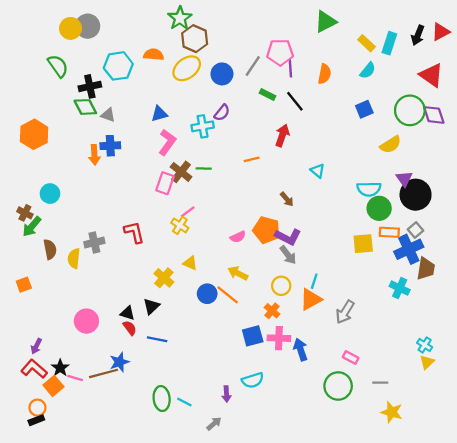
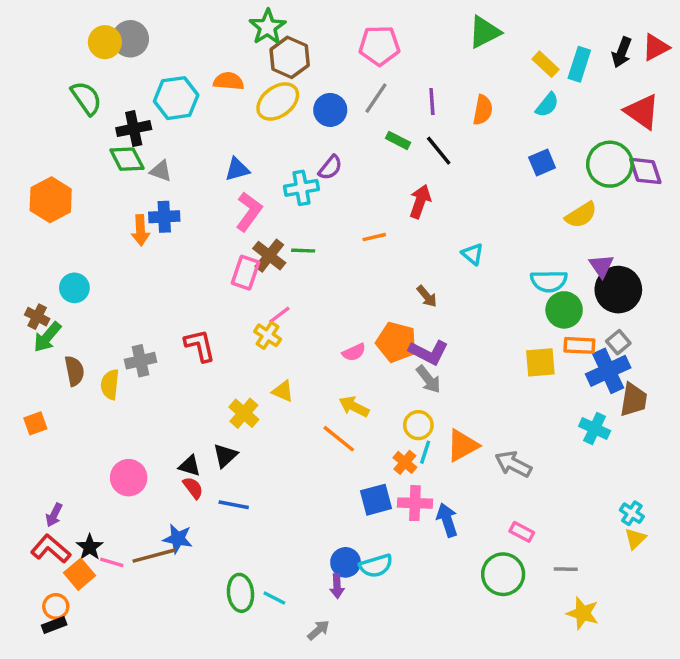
pink pentagon: (280, 52) -> (379, 46), moved
cyan line: (314, 281) -> (425, 452), moved
blue circle: (207, 294) -> (346, 562), moved
gray arrow: (345, 312) -> (513, 464), turned 85
blue star: (119, 362) -> (178, 539), turned 30

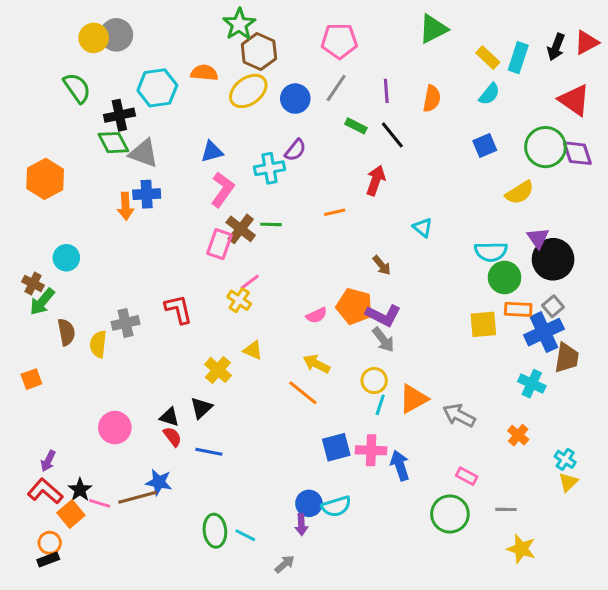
gray triangle: (161, 171) -> (144, 153), size x1.5
orange cross: (405, 462) -> (518, 435), moved

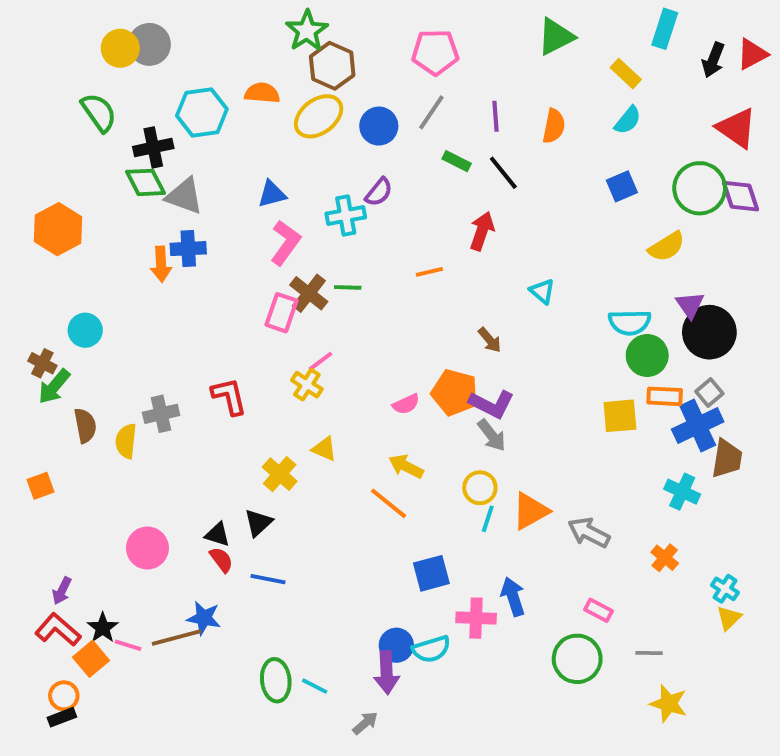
cyan rectangle: (518, 58) -> (665, 29), moved
pink cross: (371, 450) -> (476, 618), moved
purple arrow: (301, 525) -> (387, 672), size x1.5

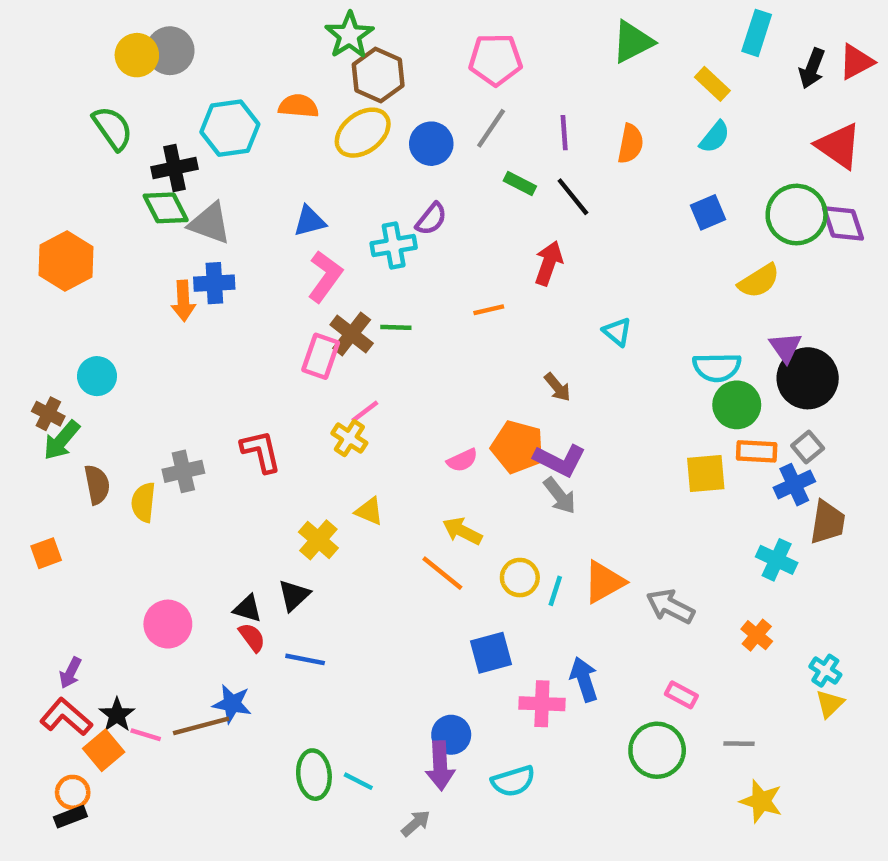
blue cross: (698, 426) -> (794, 485), size x0.7
yellow circle: (480, 488) -> (520, 578), moved
cyan semicircle: (431, 649) -> (513, 781), moved

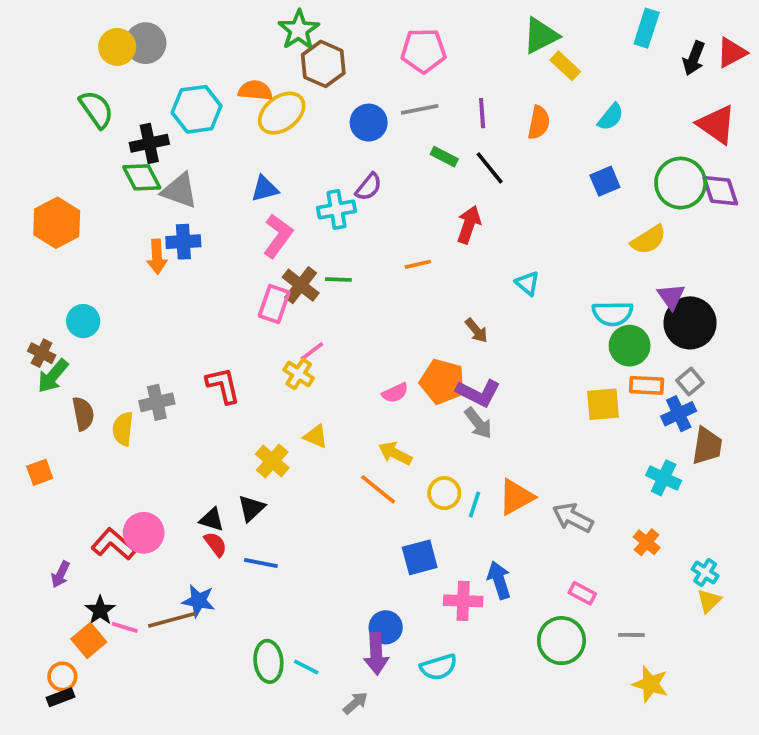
yellow rectangle: (712, 84) -> (565, 66), moved
gray line: (491, 128) -> (420, 109), turned 45
yellow ellipse: (363, 133) -> (282, 113), moved
red L-shape: (66, 717) -> (113, 544), moved

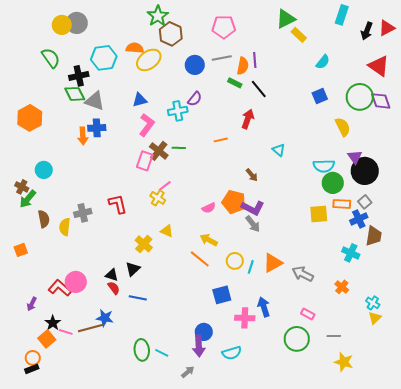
orange semicircle: (539, 123) -> (243, 66), moved
yellow semicircle: (648, 240) -> (343, 127), turned -84

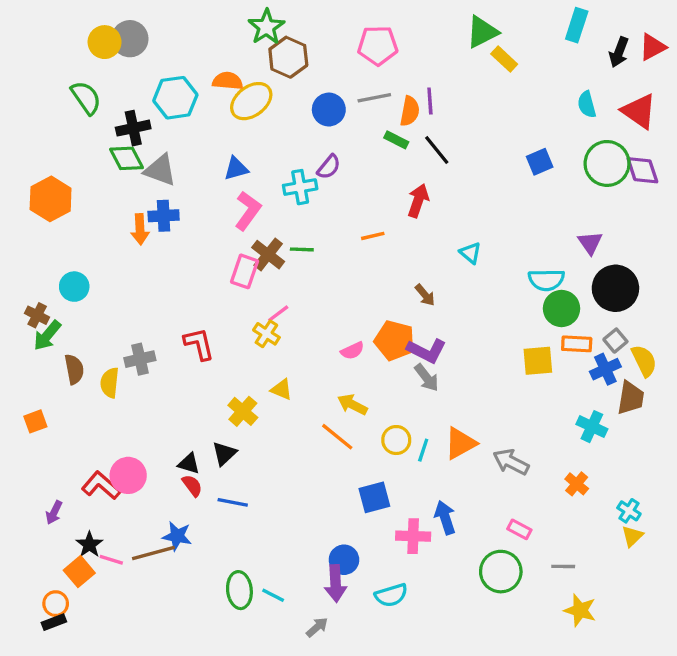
cyan semicircle: (323, 62) -> (587, 104), moved, turned 126
yellow semicircle: (343, 127) -> (644, 361), moved
purple triangle: (355, 157) -> (590, 243), moved

